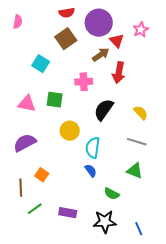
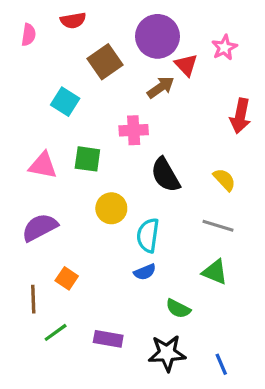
red semicircle: (67, 13) -> (73, 20), moved
red arrow: (119, 73) -> (240, 116), moved
black semicircle: (104, 110) -> (165, 175), turned -65
blue semicircle: (91, 171) -> (145, 272), turned 104

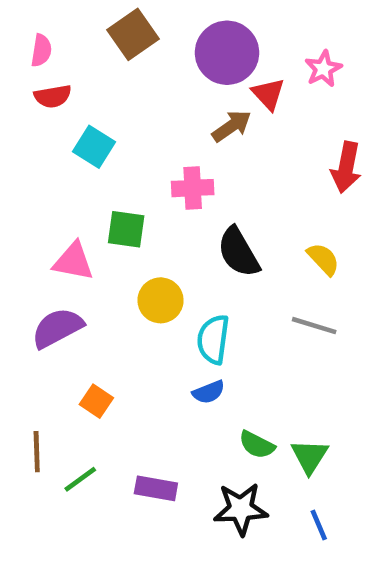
red semicircle: (73, 20) -> (53, 96), moved
brown square: (105, 62) -> (133, 34), moved
pink triangle: (43, 165) -> (73, 261), moved
green triangle: (215, 272) -> (310, 456), moved, turned 40
brown line: (33, 299) -> (37, 452), moved

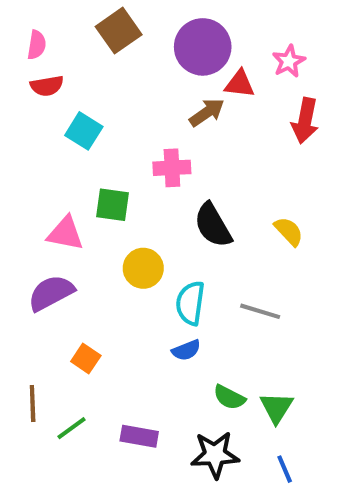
red triangle: (268, 94) -> (240, 84), turned -40
red arrow: (346, 167) -> (305, 121), moved
gray line: (314, 326) -> (260, 311), moved

